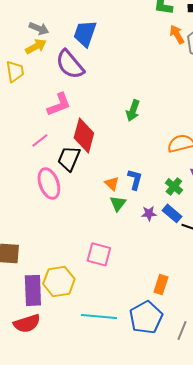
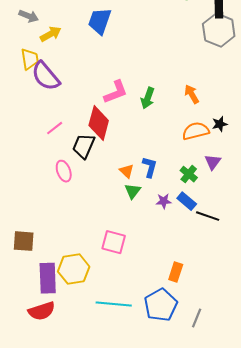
gray arrow: (39, 28) -> (29, 16), moved
orange arrow: (177, 34) -> (192, 94), moved
purple semicircle: (70, 64) -> (46, 76), moved
pink L-shape: (59, 104) -> (116, 92), moved
pink ellipse: (49, 183) -> (64, 171), size x0.7

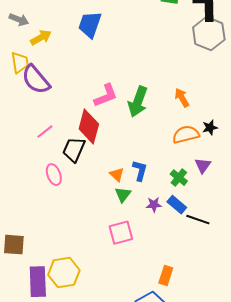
green arrow: (148, 98) -> (138, 102), size x1.4
pink square: (114, 242) -> (121, 233), moved, turned -30

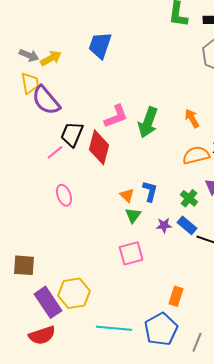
gray arrow: (19, 20) -> (29, 55), moved
black trapezoid: (74, 150) -> (72, 134), moved
purple rectangle: (38, 282) -> (48, 302), turned -32

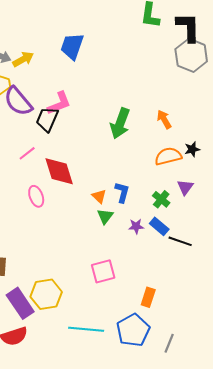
pink L-shape: (116, 116) -> (59, 103), moved
black trapezoid: (72, 134) -> (47, 119), moved
red diamond: (99, 147) -> (59, 171), moved, turned -32
pink square: (131, 253) -> (103, 271), moved

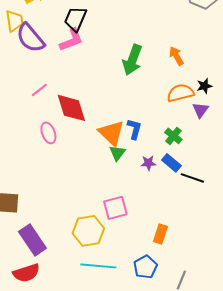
black trapezoid: (47, 119) -> (75, 19), moved
purple triangle: (185, 187) -> (200, 110), moved
orange triangle: (99, 196) -> (111, 133), size x1.8
yellow hexagon: (46, 294) -> (88, 231), moved
blue pentagon: (133, 330) -> (145, 267), size x0.7

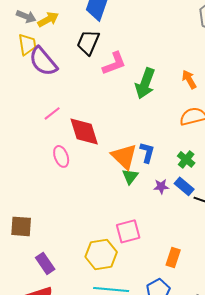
pink L-shape: (71, 40) -> (114, 63), moved
purple rectangle: (32, 240) -> (45, 263), size x0.7

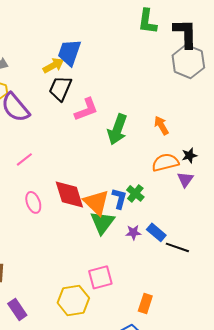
yellow arrow: (48, 19) -> (53, 65), moved
red diamond: (84, 131) -> (69, 194), moved
green cross: (186, 159) -> (135, 193), moved
green triangle: (130, 176) -> (102, 222), size x1.5

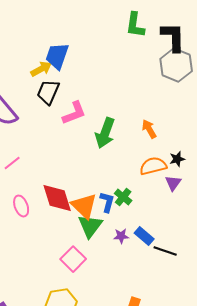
pink square: (100, 277) -> (73, 259), moved, turned -30

